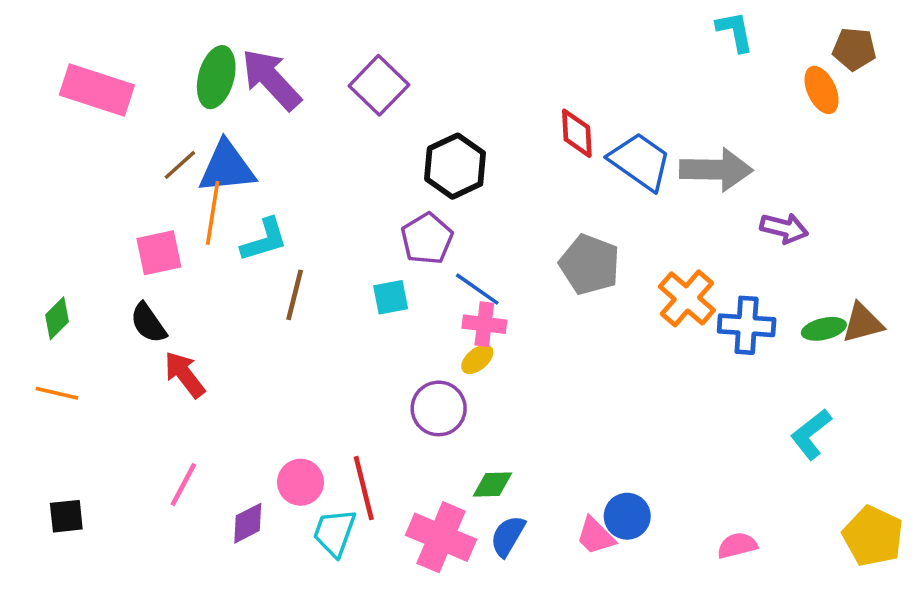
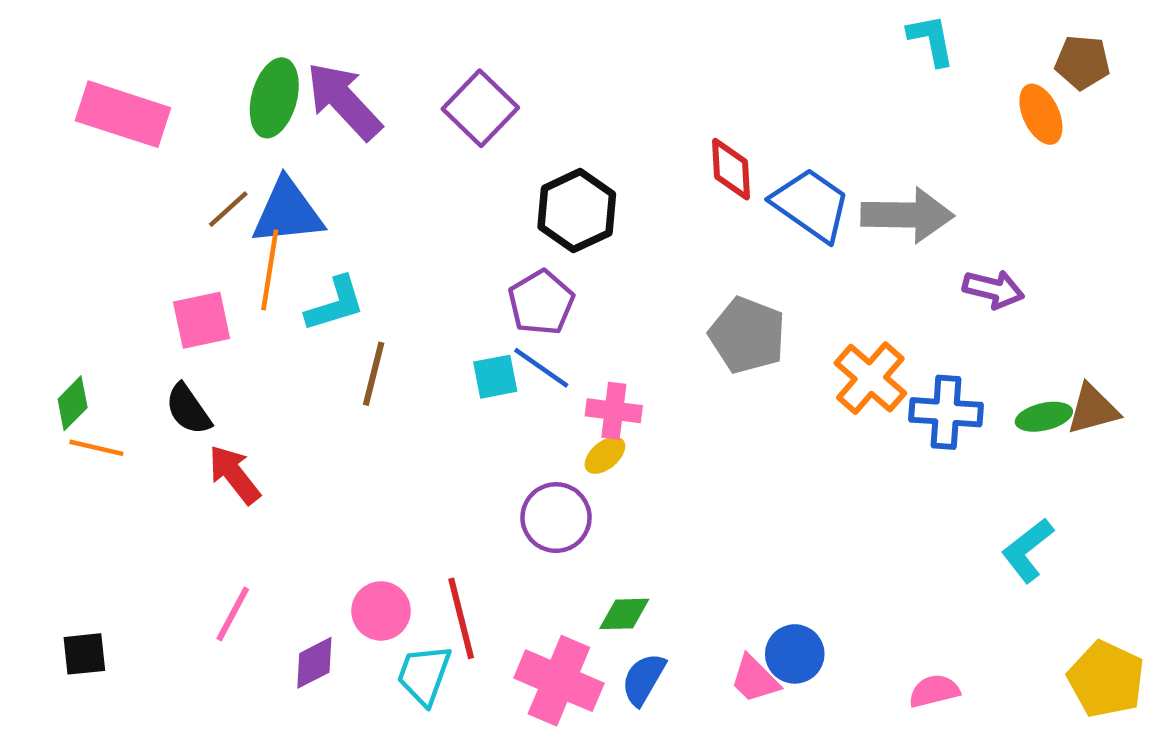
blue line: (477, 289) -> (541, 368), moved
orange line: (57, 393) -> (96, 448), moved

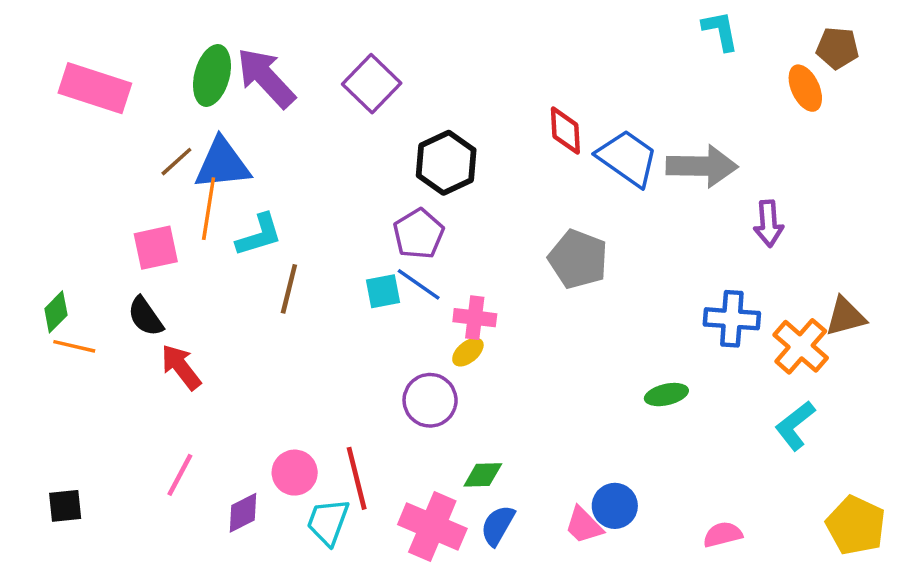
purple arrow: (993, 289) -> (769, 224), turned 72
orange cross: (870, 378) -> (801, 346), moved
green ellipse: (1044, 417) -> (666, 395), moved

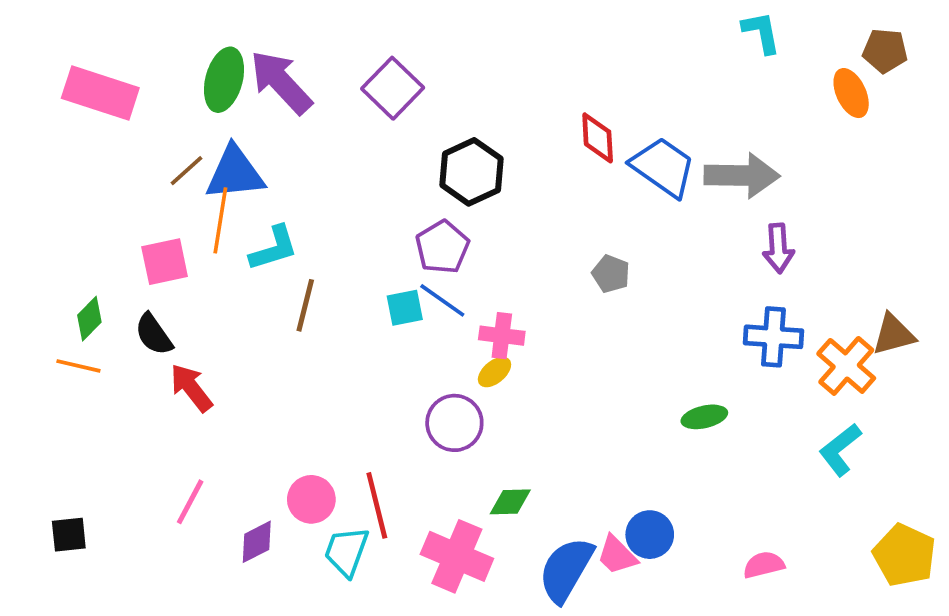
purple arrow: (769, 224) -> (778, 248), moved
gray pentagon: (578, 259) -> (611, 274), size x0.6
green diamond: (56, 312) -> (89, 319), moved
blue semicircle: (498, 525) -> (566, 570), moved, size x1.5

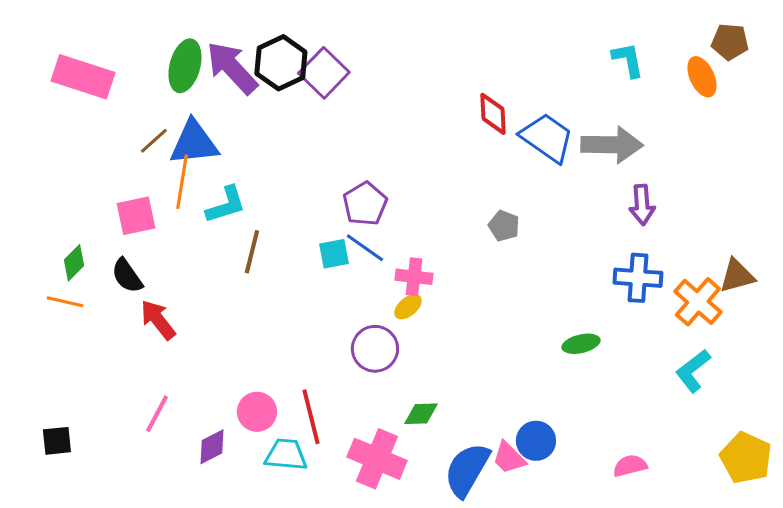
cyan L-shape: (761, 32) -> (628, 60), moved
black hexagon: (471, 172) -> (281, 63), moved
cyan trapezoid: (347, 552) -> (286, 455), turned 75

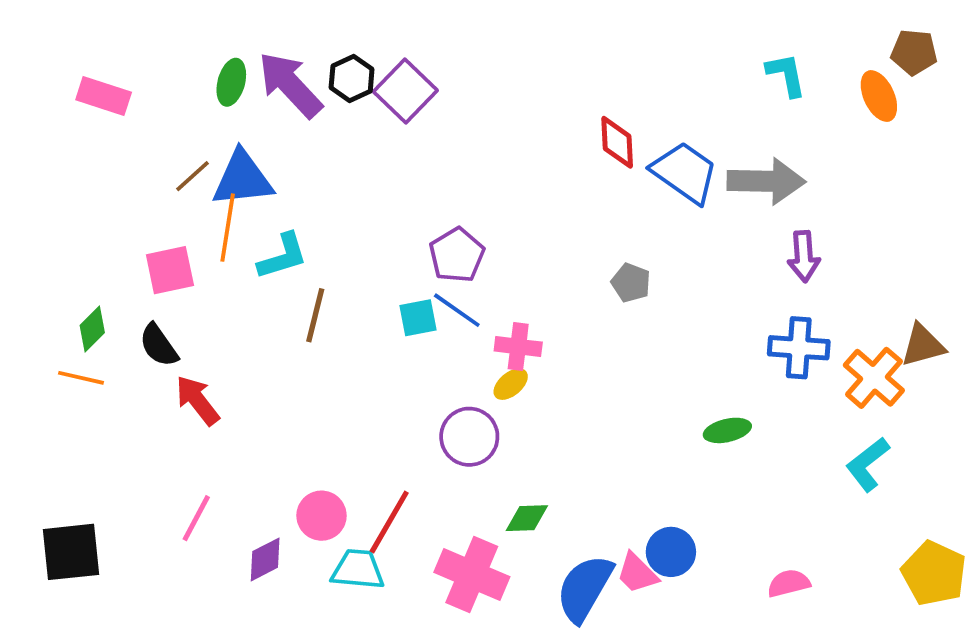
black hexagon: (281, 63) -> (352, 78), size x0.7
green ellipse: (185, 66) -> (231, 82), size x0.7
pink rectangle: (83, 77) -> (104, 96), size x0.7
red line: (311, 417) -> (389, 522), turned 44
black square: (57, 441) -> (71, 552), size x1.6

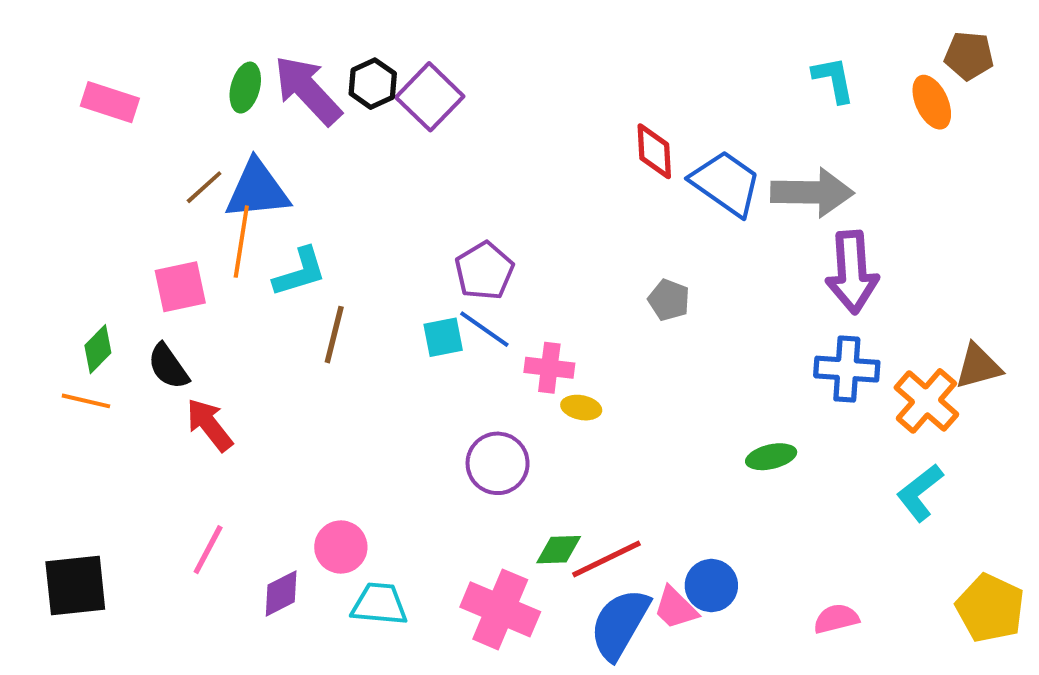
purple arrow: (804, 256) -> (852, 272), size x1.5
yellow ellipse: (511, 384) -> (581, 408), moved, turned 51
red line: (389, 522) -> (606, 559), moved, turned 34

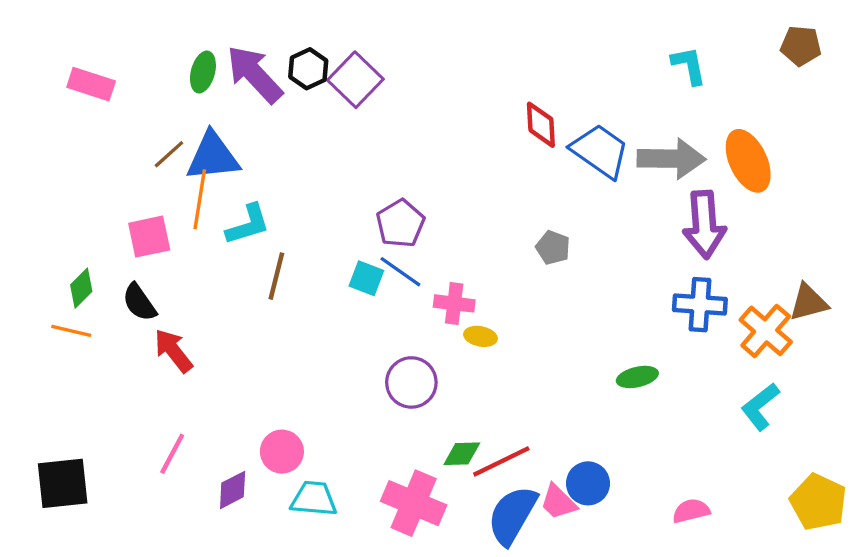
orange ellipse: (932, 102) -> (748, 161), moved, size x1.4
cyan square: (443, 337) -> (366, 278), turned 32

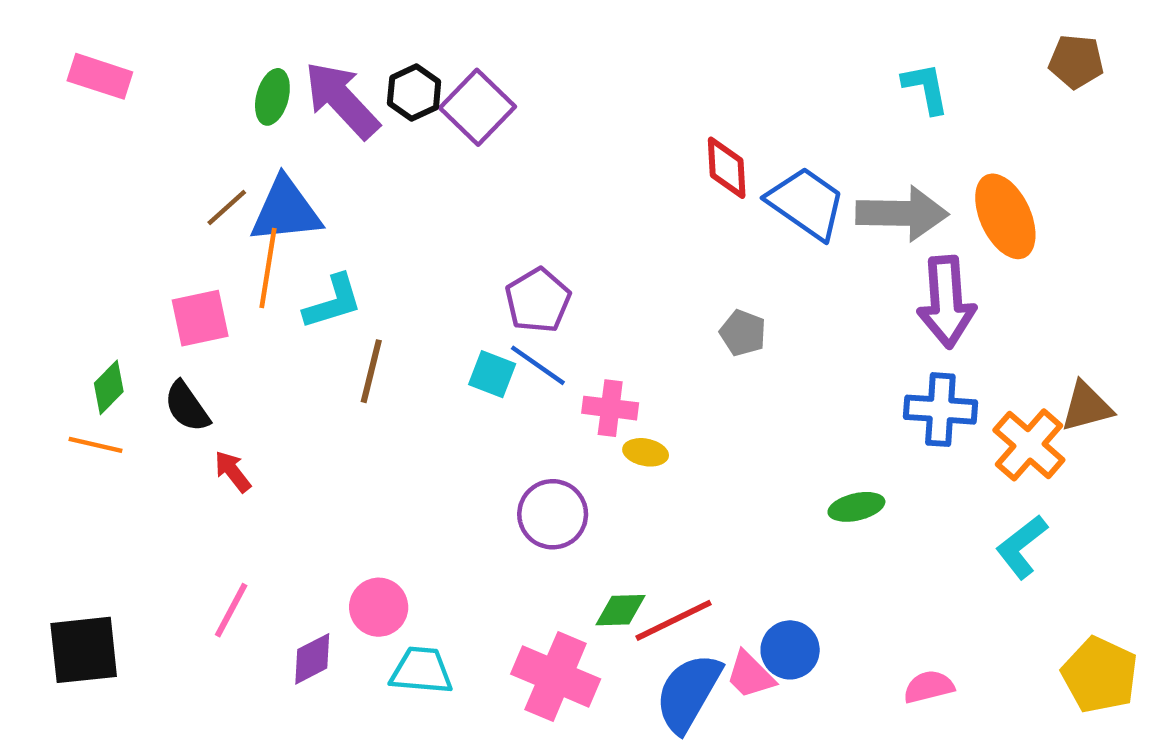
pink rectangle: (91, 84) -> (100, 76), moved
red arrow: (173, 351) -> (233, 471), size x0.7

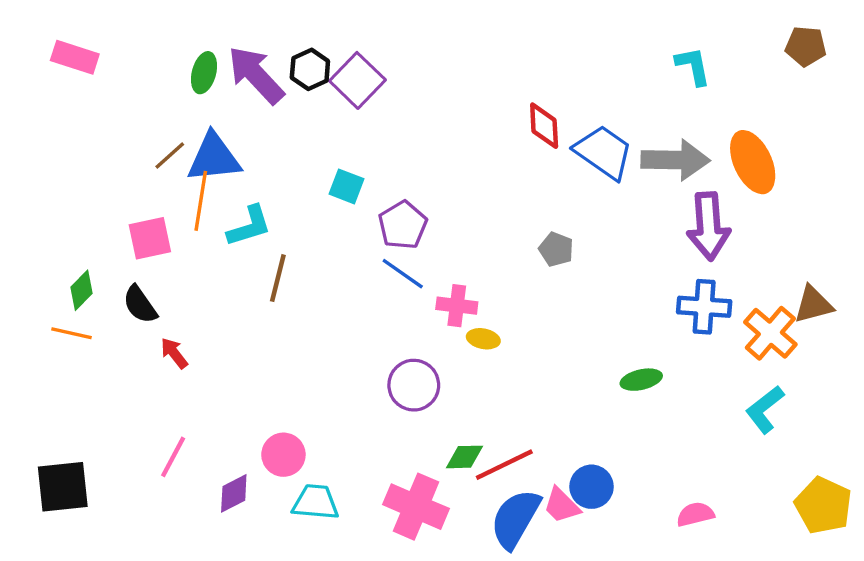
cyan square: (492, 374) -> (346, 186), moved

